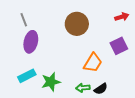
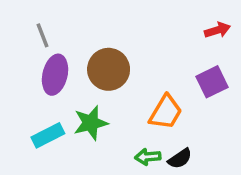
brown circle: (77, 24) -> (109, 69), moved
green star: (51, 82) -> (91, 123), moved

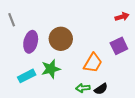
gray line: (43, 35) -> (12, 20), moved

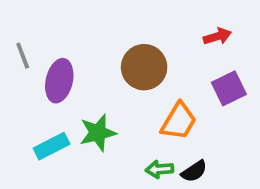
red arrow: (122, 17) -> (217, 36), moved
gray line: (12, 20) -> (23, 56), moved
brown circle: (61, 39) -> (144, 67), moved

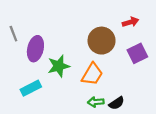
brown circle: (144, 67) -> (102, 41), moved
orange trapezoid: (179, 121) -> (92, 74), moved
green star: (98, 133) -> (59, 66), moved

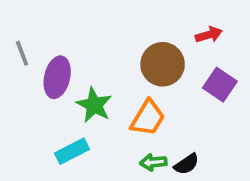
purple square: (137, 53) -> (220, 85), turned -30
green star: (59, 66) -> (94, 105), turned -30
cyan rectangle: (31, 88) -> (72, 151), moved

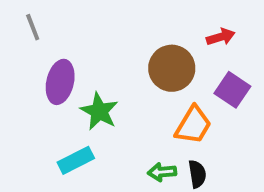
gray line: (22, 53) -> (33, 27), moved
orange trapezoid: (148, 118) -> (193, 125), moved
black semicircle: (187, 164) -> (197, 174), turned -65

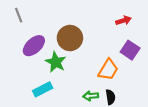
brown circle: (172, 68) -> (70, 38), moved
purple ellipse: (60, 82) -> (34, 46), turned 35

